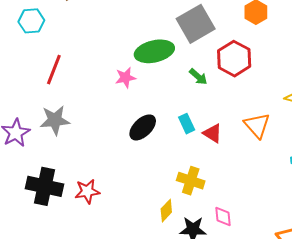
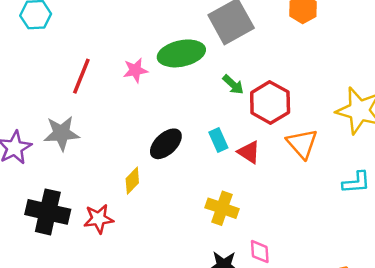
red hexagon: (234, 59) -> (270, 102), moved
red line: (54, 70) -> (81, 76), moved
pink star: (125, 78) -> (135, 70), moved
yellow diamond: (166, 211) -> (132, 181), moved

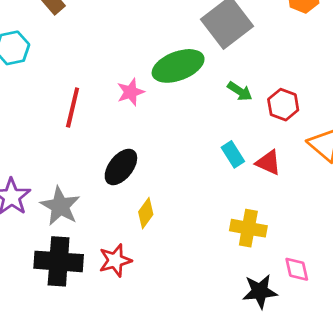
red hexagon: (270, 102) -> (283, 105), size x0.7
gray star: (61, 133) -> (60, 206), moved, turned -30
black ellipse: (166, 144) -> (121, 167), moved

